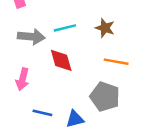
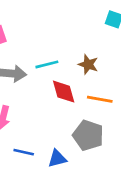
red diamond: (61, 60) -> (64, 92), moved

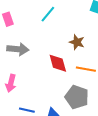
cyan line: (47, 64) -> (48, 14), moved, turned -36

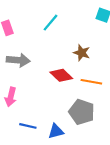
red diamond: (58, 63) -> (61, 75), turned -30

